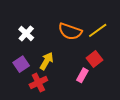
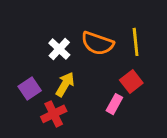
yellow line: (98, 30) -> (136, 42), turned -60
white cross: (26, 33) -> (59, 49), moved

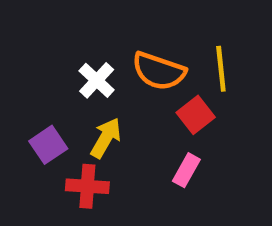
red square: (131, 81) -> (196, 115), moved
red cross: (54, 114) -> (87, 186), turned 30

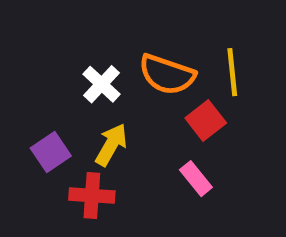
pink rectangle: (186, 170) -> (196, 179), turned -68

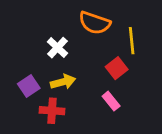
orange semicircle: (167, 75) -> (95, 23), moved
yellow arrow: (111, 145) -> (63, 82), turned 45

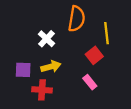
orange semicircle: (95, 23) -> (76, 19), turned -100
purple square: (29, 86) -> (23, 70), turned 36

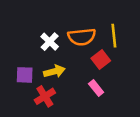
orange semicircle: (76, 19) -> (82, 37), moved, turned 75
red cross: (42, 90) -> (45, 96), turned -36

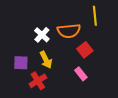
yellow line: (114, 36) -> (95, 16), moved
yellow arrow: (54, 71) -> (46, 60), turned 78

